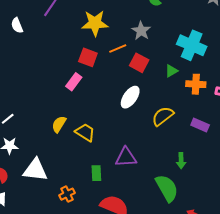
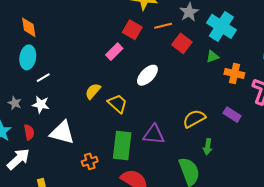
cyan cross: (192, 45) -> (221, 26), moved
white ellipse: (130, 97) -> (147, 75), moved
yellow semicircle: (163, 116) -> (194, 119), moved
green rectangle: (96, 173) -> (122, 145), size x1.8

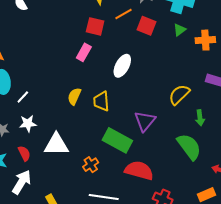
yellow trapezoid: (118, 104) -> (101, 101), turned -120
purple triangle: (154, 135) -> (145, 121), turned -40
green rectangle: (122, 145) -> (117, 140), turned -52

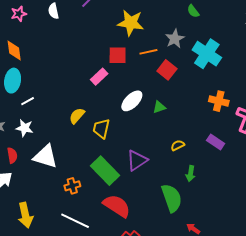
red square: (95, 26) -> (118, 55), turned -30
green triangle: (180, 30) -> (159, 107), moved
yellow semicircle: (179, 95) -> (178, 145), size x0.6

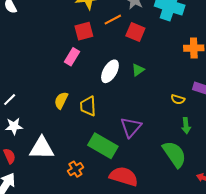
yellow semicircle: (178, 145) -> (178, 99), moved, turned -120

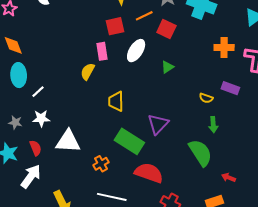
pink rectangle: (72, 57) -> (102, 51), turned -42
white ellipse: (110, 71) -> (136, 51), moved
yellow semicircle: (61, 100) -> (88, 72), moved

